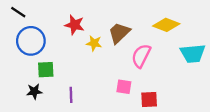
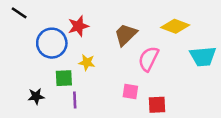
red star: (75, 25) -> (78, 26), turned -30
blue circle: (31, 41) -> (52, 43), moved
yellow star: (94, 43) -> (87, 62), moved
green square: (46, 70) -> (64, 78), moved

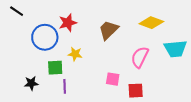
pink semicircle: (149, 59) -> (140, 57), moved

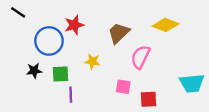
cyan trapezoid: (175, 49) -> (192, 83), moved
yellow star: (75, 54) -> (92, 62), moved
pink semicircle: (140, 57) -> (140, 57), moved
black star: (31, 83) -> (34, 71), moved

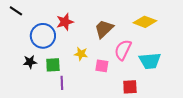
cyan trapezoid: (192, 83) -> (150, 61), moved
pink square: (123, 87) -> (102, 66), moved

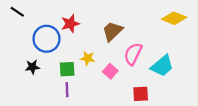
yellow diamond: (145, 22) -> (174, 18), moved
cyan trapezoid: (150, 61) -> (162, 66), turned -35
green square: (53, 65) -> (67, 69), moved
pink square: (102, 66) -> (110, 71), turned 32

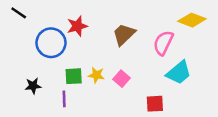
pink semicircle: (133, 54) -> (163, 43), moved
yellow star: (88, 58) -> (96, 75), moved
black star: (32, 67) -> (33, 86), moved
purple line: (67, 90) -> (64, 99), moved

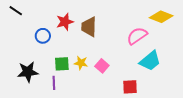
brown trapezoid: (124, 34) -> (89, 27), moved, turned -45
blue circle: (51, 43) -> (43, 36), size x0.6
pink semicircle: (163, 43) -> (137, 36), turned 30
black star: (33, 86) -> (28, 72), size x1.5

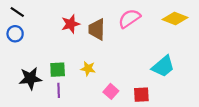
blue circle: (43, 36) -> (15, 34), moved
pink semicircle: (137, 36) -> (129, 19), moved
green square: (62, 64) -> (58, 70), moved
pink square: (102, 66) -> (111, 91), moved

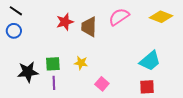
red square: (141, 95) -> (147, 87), moved

